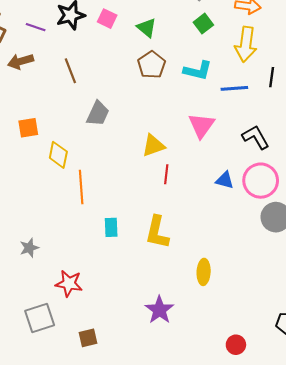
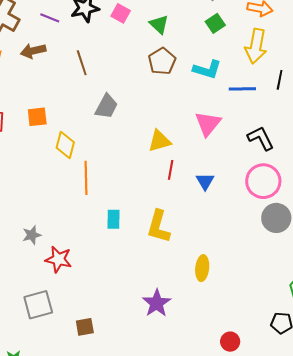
blue triangle: (225, 180) -> (205, 181), moved, turned 42
red star: (69, 283) -> (58, 259), moved

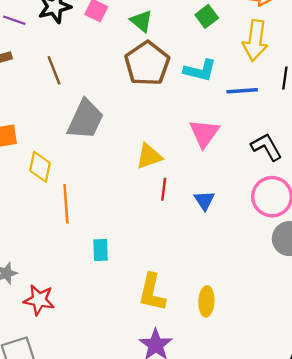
brown pentagon: (162, 61) -> (147, 64), size x1.4
gray trapezoid: (106, 106) -> (85, 119), size x1.4
yellow L-shape: (159, 227) -> (152, 292), moved

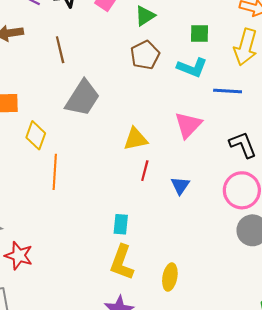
green square: (207, 16) -> (200, 33), moved, turned 30
green triangle: (141, 21) -> (145, 16), turned 40
brown pentagon: (147, 64) -> (145, 55), size x0.7
cyan rectangle: (100, 250) -> (121, 224), moved

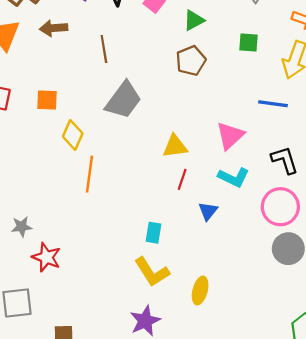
cyan L-shape: (192, 68) -> (234, 177), moved
blue triangle: (180, 186) -> (208, 211), moved
yellow L-shape: (122, 262) -> (152, 272), turned -57

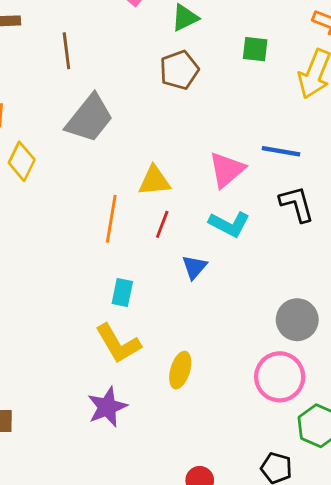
blue line: (273, 104) -> (281, 151), moved
orange line: (90, 174) -> (111, 219), moved
pink circle: (280, 207) -> (280, 377), moved

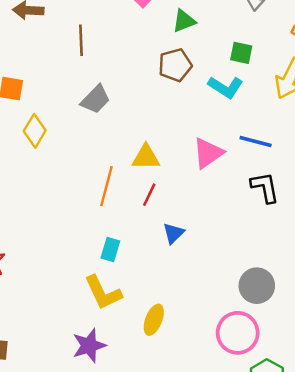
gray trapezoid: (89, 118) -> (95, 99), size x0.7
cyan L-shape: (229, 224) -> (226, 87), moved

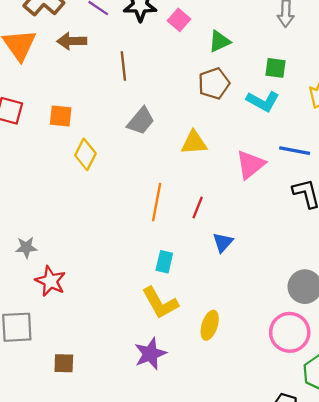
yellow triangle: (146, 157) -> (194, 143), moved

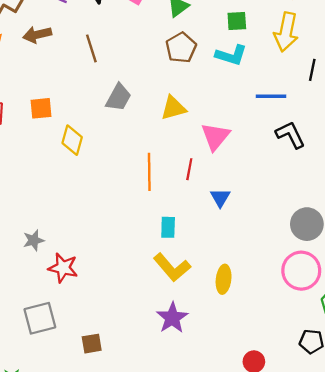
pink triangle: (251, 165) -> (215, 136), moved

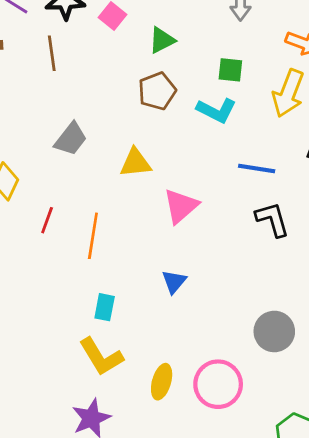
brown line: (91, 48) -> (52, 53), moved
red line: (189, 169) -> (47, 220), moved
pink circle: (301, 271) -> (218, 384), moved

